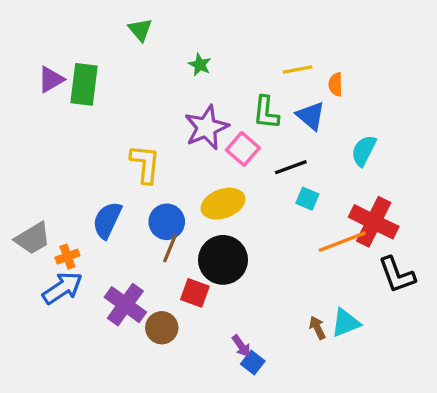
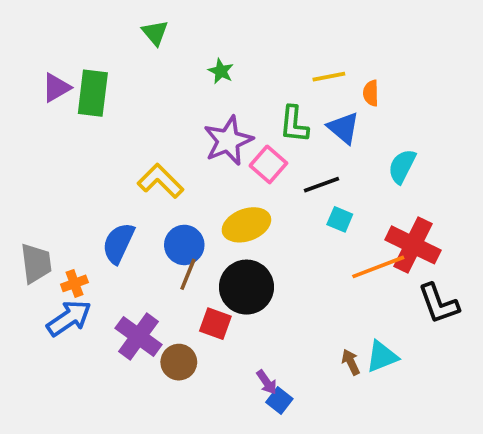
yellow L-shape: (145, 164) -> (160, 181), turned -51
gray trapezoid: (33, 238) -> (36, 263), turned -66

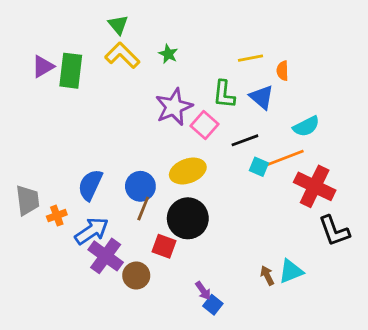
cyan semicircle: (402, 166) -> (306, 126), turned -144
yellow L-shape: (160, 181) -> (122, 55), moved
orange line: (378, 267) -> (284, 158), moved
blue arrow: (69, 318) -> (92, 231), moved

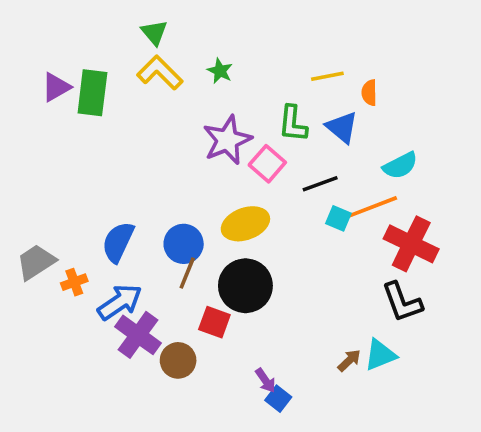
gray trapezoid: (28, 200) -> (36, 262), turned -116
black L-shape: (334, 231) -> (402, 302), moved
brown arrow: (267, 275) -> (349, 360), turned 72

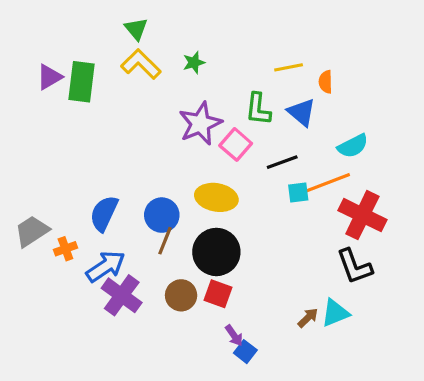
green star: (220, 71) -> (194, 63), turned 30
cyan square: (338, 218) -> (298, 193), turned -30
yellow ellipse: (245, 224) -> (216, 197), turned 30
red square: (214, 322) -> (218, 294), moved
brown circle: (178, 360) -> (181, 295), moved

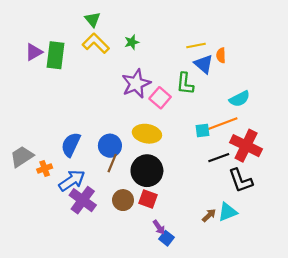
green L-shape: (258, 109) -> (185, 84), moved
blue triangle: (301, 112) -> (204, 64), moved
black line: (282, 162) -> (219, 158), moved

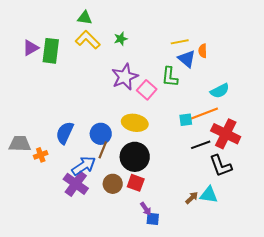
green triangle: (93, 19) -> (85, 18), turned -42
gray trapezoid: (22, 157) -> (20, 144), turned 35
blue arrow: (72, 180) -> (84, 166), moved
cyan triangle: (228, 212) -> (209, 195), turned 30
blue square: (167, 238) -> (153, 219), turned -32

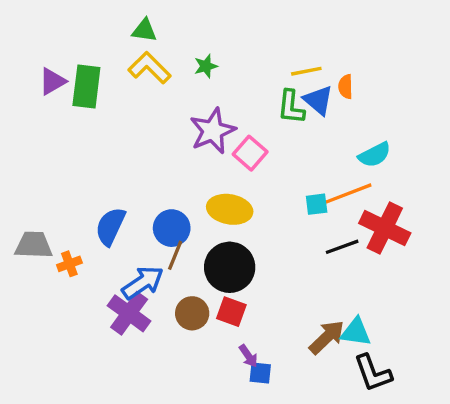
green L-shape: (170, 77) -> (291, 107), moved
black L-shape: (221, 166) -> (373, 373), moved
brown arrow: (192, 198) -> (327, 337), size x1.6

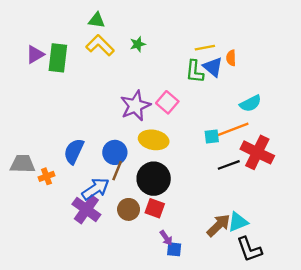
purple star: (213, 131) -> (135, 106), moved
cyan triangle: (356, 332) -> (238, 222), turned -30

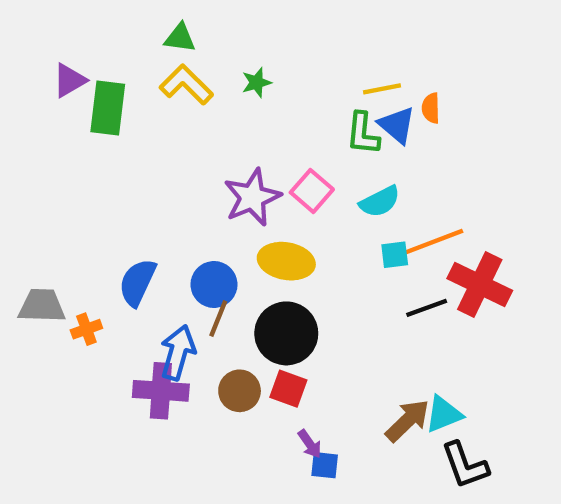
purple triangle: (35, 54) -> (69, 80), moved
cyan semicircle: (250, 103) -> (380, 202), moved
blue arrow: (95, 189) -> (178, 353), turned -40
purple cross: (86, 209) -> (161, 391), turned -32

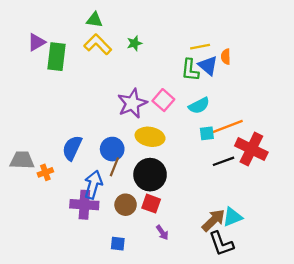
blue square: (325, 465) -> (118, 244), moved
black L-shape: (465, 465) -> (221, 244), moved

